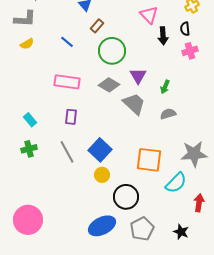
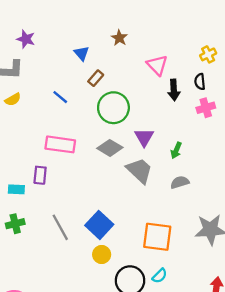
purple rectangle: (71, 117) -> (40, 175), moved
cyan rectangle: (30, 120) -> (16, 189), turned -48
cyan semicircle: (176, 183) -> (160, 276), moved, size x0.6

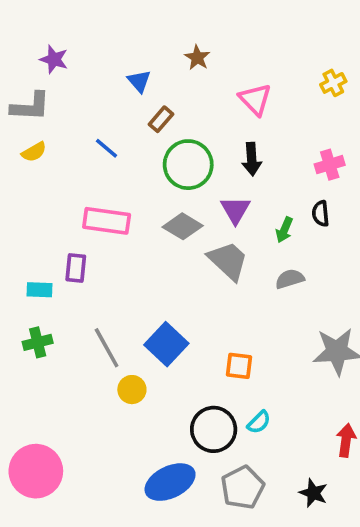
black semicircle: (200, 82) -> (321, 214), moved
black arrow: (174, 90) -> (252, 159), moved
orange square: (157, 237) -> (239, 366), moved, size x0.6
yellow circle: (102, 254) -> (132, 390), moved

